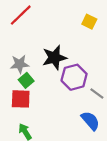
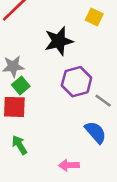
black star: (54, 58) -> (59, 41), moved

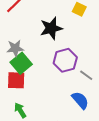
green square: (21, 85) -> (21, 63), size x1.5

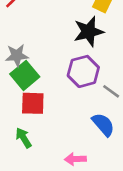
black star: (51, 28) -> (89, 32), moved
red square: (16, 80) -> (33, 103), moved

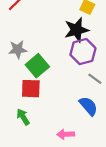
purple hexagon: (83, 71) -> (83, 52), moved
green square: (25, 75) -> (37, 66), moved

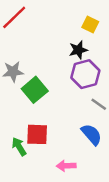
black star: (76, 30) -> (78, 50), size x0.7
red square: (31, 89) -> (37, 134), moved

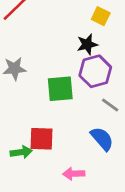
green square: (35, 90) -> (60, 89), moved, turned 35
green arrow: (19, 147) -> (21, 152), turned 114

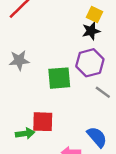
black star: (87, 44) -> (91, 31), moved
blue semicircle: (102, 139) -> (97, 137), moved

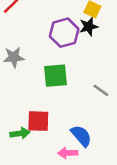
purple hexagon: (90, 63) -> (64, 33), moved
blue semicircle: (97, 137) -> (81, 136), moved

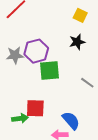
black star: (89, 27) -> (77, 42), moved
purple hexagon: (64, 33) -> (36, 51), moved

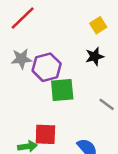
yellow square: (80, 15) -> (98, 25), turned 32
gray star: (15, 55) -> (21, 59), moved

